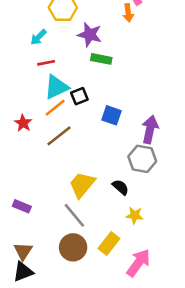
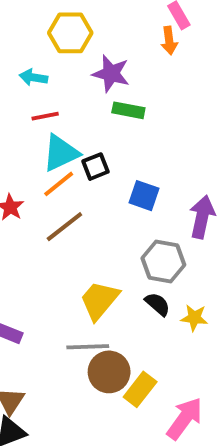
cyan arrow: (38, 37) -> (33, 77), turned 54
gray hexagon: (142, 159) -> (163, 261), moved
gray line: (74, 215) -> (88, 347), turned -52
yellow star: (135, 215) -> (194, 318), moved
brown circle: (73, 247) -> (109, 372), moved

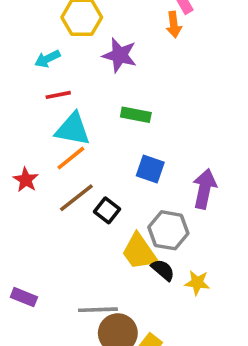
cyan arrow: (33, 77) -> (47, 59), turned -35
green rectangle: (128, 110) -> (136, 115), moved
cyan triangle: (61, 153) -> (73, 129), turned 36
black square: (95, 167) -> (107, 210), moved, turned -30
yellow trapezoid: (99, 300) -> (139, 252), moved, turned -75

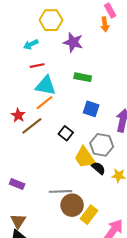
brown line: (76, 198) -> (32, 126), moved

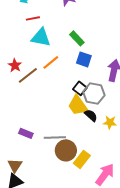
green rectangle: (83, 77) -> (77, 38), moved, turned 35
orange line: (45, 103) -> (51, 62), moved
black square: (66, 133) -> (80, 88), moved
purple rectangle: (17, 184) -> (26, 133), moved

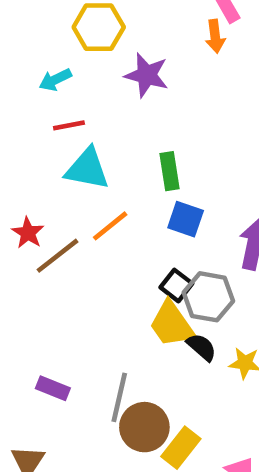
green rectangle: (77, 38) -> (170, 171), turned 35
gray line: (55, 137) -> (119, 397), turned -75

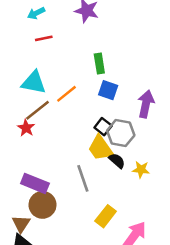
cyan triangle: (87, 169) -> (34, 83), moved
red star: (28, 233) -> (26, 128), moved
purple rectangle: (53, 388) -> (35, 183), size x1.5
gray line: (119, 397) -> (83, 178), moved, turned -32
brown circle: (144, 427) -> (43, 205), moved

